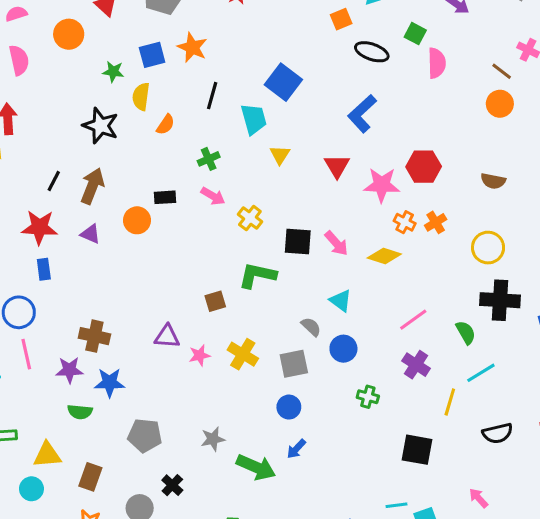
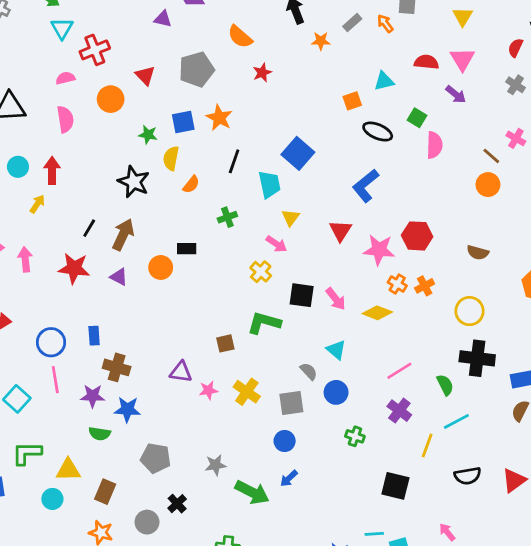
pink arrow: (213, 196) -> (276, 244), moved
blue rectangle: (44, 269) -> (94, 336), moved

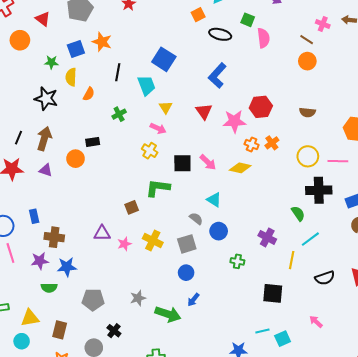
pink line: (399, 371) -> (338, 161), moved, turned 42

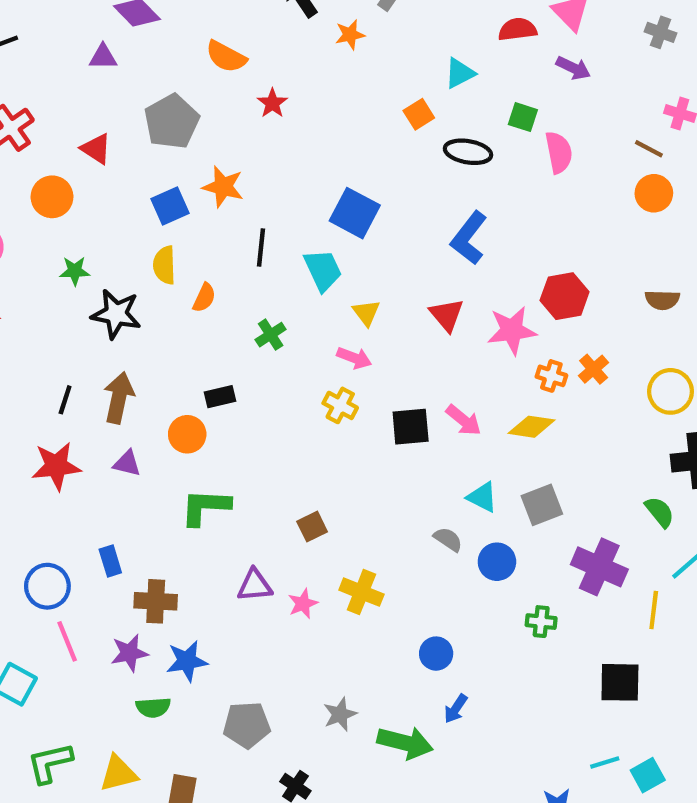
green star: (51, 62) -> (75, 271), moved
green L-shape: (158, 188) -> (205, 507), moved
purple cross: (267, 237) -> (599, 567), size x1.4
gray square: (187, 244) -> (542, 505), moved

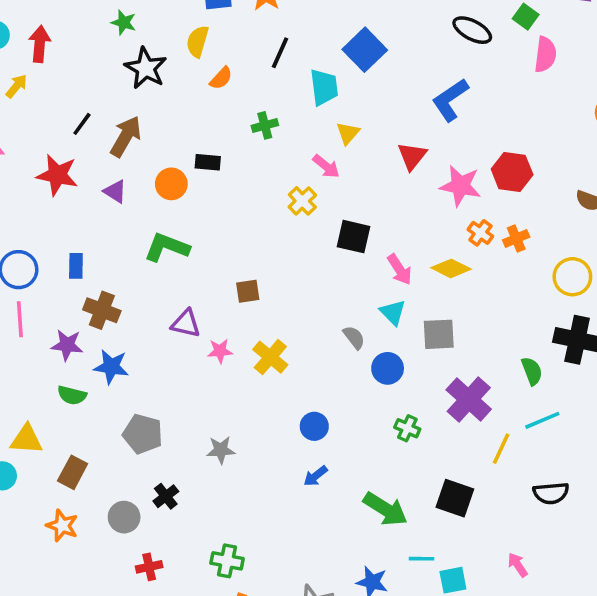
pink arrow: (464, 420) -> (400, 269), moved
green arrow: (405, 743) -> (385, 509), moved

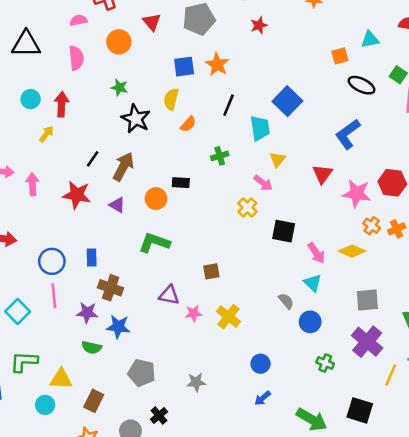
gray square: (439, 334) -> (367, 300), moved

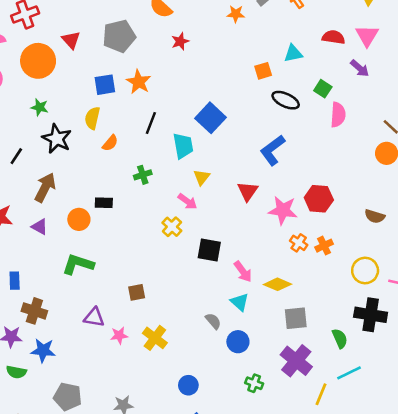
orange circle: (119, 42) -> (38, 61), size x1.4
black line: (93, 159) -> (16, 156), moved
yellow diamond: (352, 251) -> (278, 284), moved

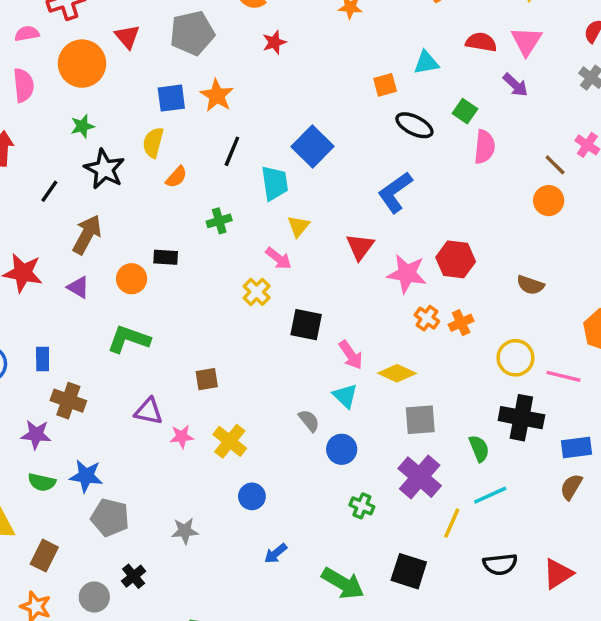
green star: (40, 107) -> (82, 126), turned -30
blue star: (43, 350) -> (86, 476), moved
blue circle: (188, 385) -> (252, 496), moved

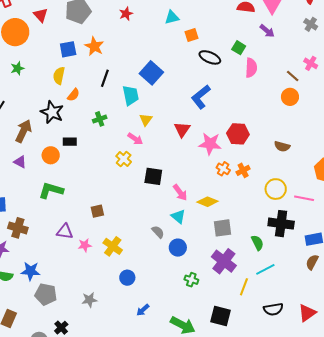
cyan triangle: (426, 63) -> (172, 17), moved
black star: (104, 169) -> (52, 112), moved

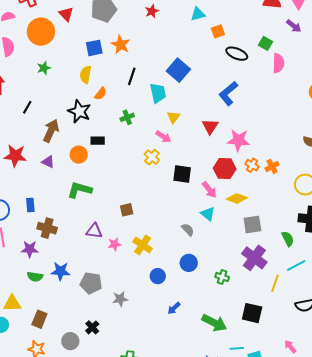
red hexagon: (238, 134) -> (225, 169), moved
blue circle: (178, 248) -> (189, 263), moved
gray pentagon: (46, 294) -> (91, 283), moved

